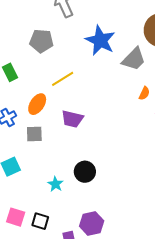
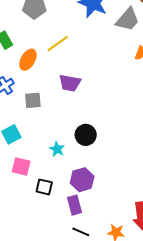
orange ellipse: (37, 104) -> (28, 60), moved
pink square: (16, 217) -> (21, 167), moved
purple hexagon: (92, 223) -> (82, 180), moved

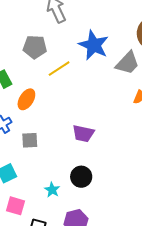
yellow line: (58, 44) -> (59, 69), moved
purple trapezoid: (70, 83) -> (83, 134), moved

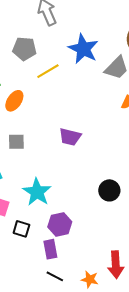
black circle: (81, 177) -> (109, 190), moved
cyan star: (52, 190) -> (37, 192), size x1.8

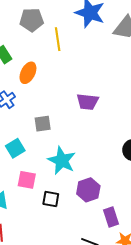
yellow line: (48, 71) -> (58, 39), turned -60
gray square: (16, 142) -> (43, 124), moved
purple rectangle: (50, 249) -> (111, 217), moved

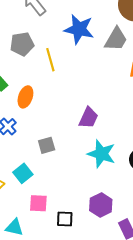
purple trapezoid: (88, 102) -> (88, 118), turned -65
cyan star: (62, 161) -> (101, 154), moved

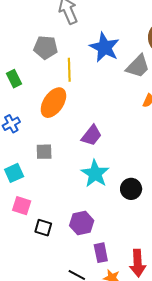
orange ellipse: (25, 97) -> (53, 103), moved, size x1.4

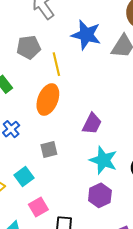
pink square: (22, 206) -> (38, 207), turned -36
purple hexagon: (82, 223) -> (100, 195), moved

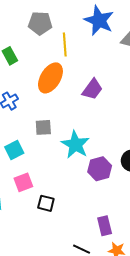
purple trapezoid: (92, 124) -> (92, 89), moved
cyan star: (103, 160) -> (75, 145), moved
purple hexagon: (100, 195) -> (100, 169), moved

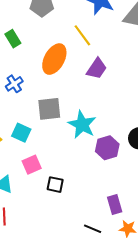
yellow line: (65, 44) -> (82, 35), moved, turned -30
gray square: (43, 127) -> (49, 109), size x1.4
cyan square: (14, 150) -> (21, 133), turned -36

